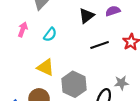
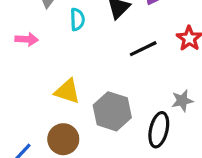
pink arrow: (23, 29) -> (27, 39), turned 80
cyan semicircle: (50, 34) -> (77, 19), moved, turned -32

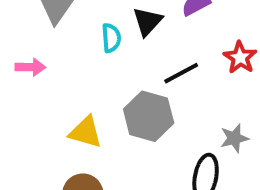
cyan semicircle: (77, 19) -> (111, 38), moved
gray hexagon: (112, 111) -> (149, 116), moved

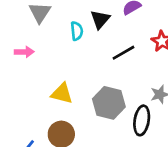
gray hexagon: (149, 116) -> (109, 103), moved

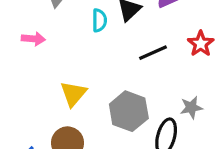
yellow triangle: (62, 93) -> (73, 94), turned 50

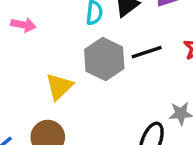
gray hexagon: (129, 111) -> (104, 59), moved

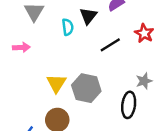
gray hexagon: (104, 59) -> (86, 88), moved

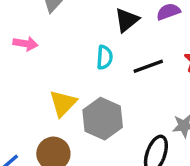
cyan semicircle: (68, 27) -> (105, 57), moved

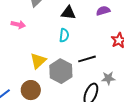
black triangle: (127, 20) -> (68, 13), moved, turned 42
black line: (148, 66) -> (87, 59), moved

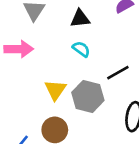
pink arrow: (18, 24) -> (19, 49), size x1.5
cyan semicircle: (64, 35) -> (81, 49), turned -48

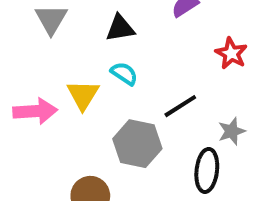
pink arrow: (19, 49) -> (35, 111), moved
yellow triangle: (55, 90) -> (83, 95), moved

